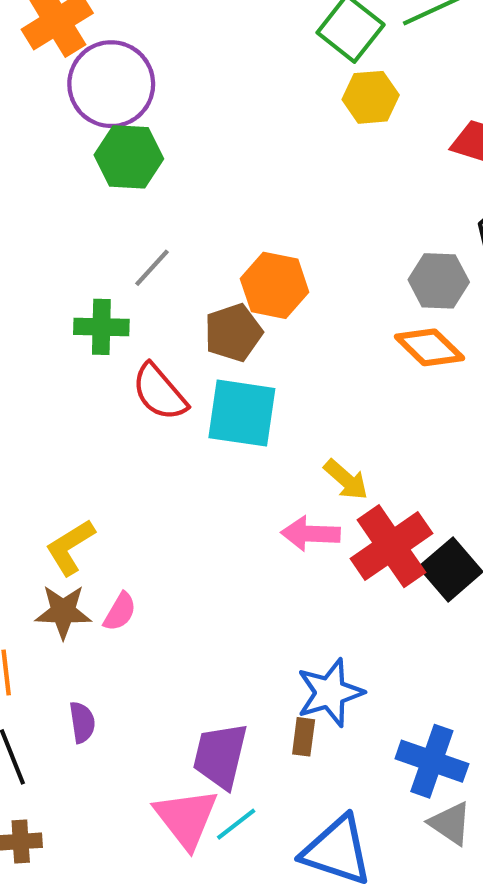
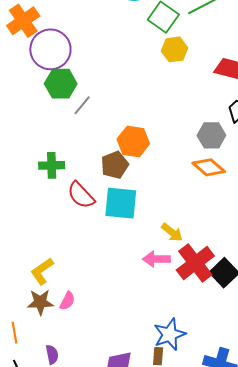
gray line: (152, 268) -> (82, 105), moved

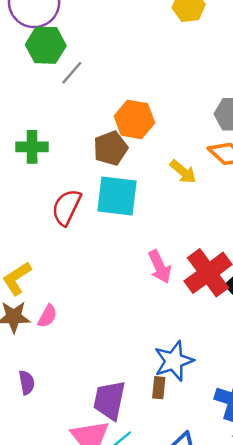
red semicircle: (81, 195) -> (66, 207), moved, turned 68
yellow arrow: (172, 232) -> (183, 172), moved
pink arrow: (156, 259) -> (160, 267), turned -116

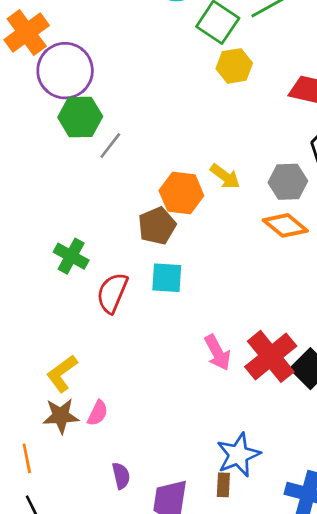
green cross: (32, 147) -> (71, 256), moved, turned 32
yellow arrow: (183, 172) -> (225, 176), moved
cyan square: (117, 196) -> (167, 278), size x0.7
purple semicircle: (27, 382) -> (121, 476), moved

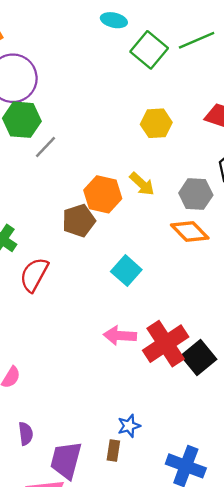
yellow hexagon: (234, 66) -> (156, 123), moved
cyan square: (167, 278) -> (126, 271), moved, turned 32
pink arrow: (217, 353) -> (120, 336), turned 116
blue star: (238, 455) -> (129, 426), size x0.6

